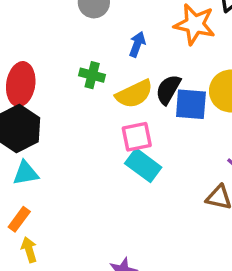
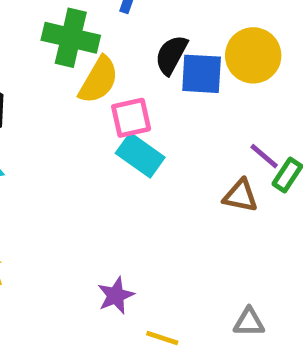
green cross: (92, 75) -> (71, 38), size x1.6
yellow semicircle: (134, 94) -> (99, 80), moved, turned -33

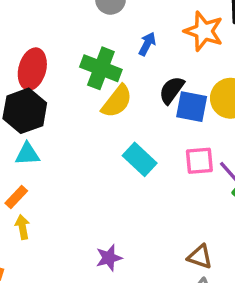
pink square: (131, 118) -> (199, 161), moved
brown triangle: (241, 196) -> (200, 257), moved

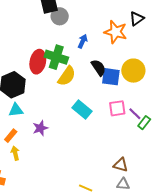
red ellipse: (32, 69) -> (38, 62), moved
black semicircle: (172, 90) -> (99, 68), turned 114
purple star: (109, 258) -> (40, 128), moved

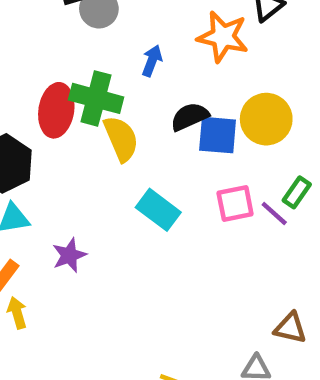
black semicircle: (99, 68) -> (190, 117), turned -78
yellow semicircle: (67, 76) -> (121, 139), turned -55
green rectangle: (144, 123) -> (297, 192), moved
brown triangle: (121, 165) -> (290, 328), moved

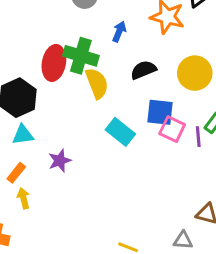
blue square: (218, 135) -> (160, 112), moved
pink square: (235, 204) -> (172, 129), turned 35
purple line: (274, 213) -> (198, 137), turned 42

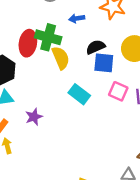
blue arrow: (119, 32) -> (77, 18), turned -120
blue square: (160, 112) -> (104, 63), moved

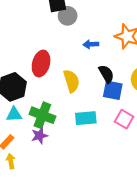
green cross: (48, 37) -> (42, 115), moved
black semicircle: (96, 47) -> (106, 74), turned 78
cyan rectangle: (79, 94) -> (86, 118), turned -48

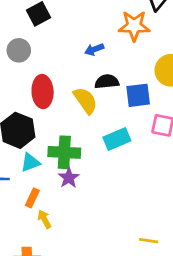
gray circle: (68, 16) -> (19, 50), moved
black semicircle: (106, 74) -> (107, 82), moved, turned -48

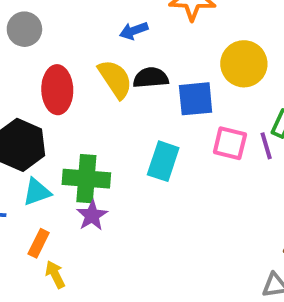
yellow semicircle: (85, 100) -> (115, 79), moved
cyan rectangle: (117, 139) -> (163, 161), turned -50

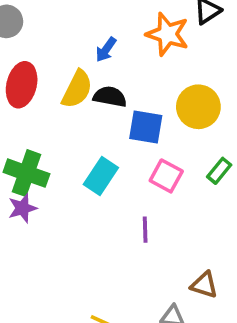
blue arrow: (134, 31) -> (106, 50), turned -50
yellow semicircle: (115, 79) -> (77, 89), turned 45
purple line: (266, 146) -> (145, 230), moved

